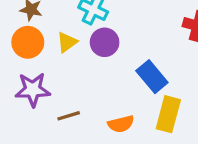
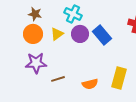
blue rectangle: (152, 77) -> (102, 35), moved

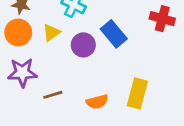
purple circle: (80, 34) -> (83, 45), moved

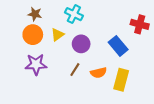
blue rectangle: (114, 34) -> (118, 46), moved
brown line: (53, 95) -> (75, 70), moved, turned -40
orange semicircle: (97, 102) -> (99, 73), moved

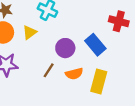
purple circle: (81, 44) -> (65, 48), moved

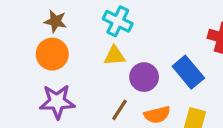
yellow triangle: (30, 32) -> (115, 56), moved, turned 32

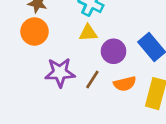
purple star: (57, 102) -> (60, 72), moved

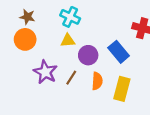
purple star: (60, 72) -> (45, 72), turned 30
orange semicircle: (125, 84) -> (97, 81), turned -72

